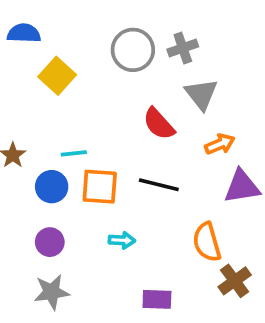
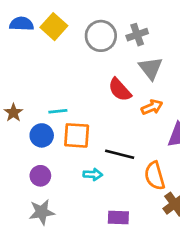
yellow square: (57, 76) -> (54, 27), moved
orange arrow: (220, 144) -> (152, 107), moved
black line: (159, 185) -> (120, 154), moved

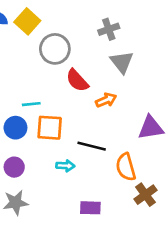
gray circle: (101, 36) -> (55, 49), moved
red semicircle: (120, 90) -> (77, 80), moved
orange arrow: (152, 107) -> (106, 100), moved

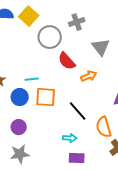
gray cross: (109, 29) -> (77, 22), moved
black line: (92, 146) -> (78, 111), turned 35
cyan arrow: (65, 166) -> (70, 138), moved

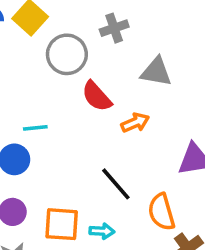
gray triangle: (101, 47) -> (156, 72), turned -42
orange square: (46, 97) -> (62, 224), moved

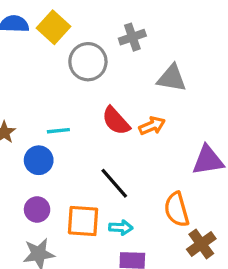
red semicircle: (97, 96) -> (116, 121), moved
black line: (116, 184) -> (114, 183), moved

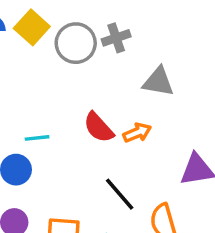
gray circle: (88, 62) -> (76, 43), moved
black line: (114, 183) -> (120, 194), moved

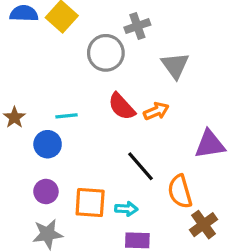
gray circle: (76, 43) -> (106, 53), moved
gray triangle: (158, 82) -> (175, 65), turned 44

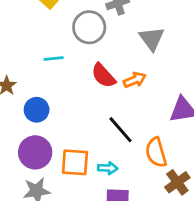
cyan line: (66, 116) -> (54, 59), moved
purple circle: (46, 191) -> (35, 152), size x1.5

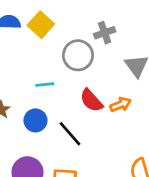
blue circle: (37, 110) -> (35, 120), moved
black line: (120, 130) -> (70, 134), moved

